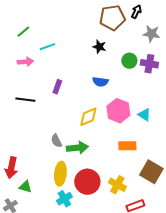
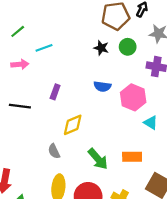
green circle: (129, 61) -> (128, 47), moved
pink hexagon: (118, 111) -> (133, 97), moved
yellow diamond: (88, 117) -> (73, 125), moved
green arrow: (77, 148) -> (98, 159), moved, turned 55

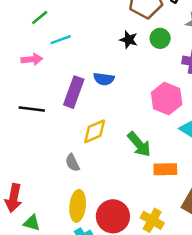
green line: (18, 31) -> (40, 17), moved
blue semicircle: (102, 86) -> (104, 79), moved
purple rectangle: (55, 92) -> (74, 92), size x1.6
green arrow: (98, 159) -> (139, 144), moved

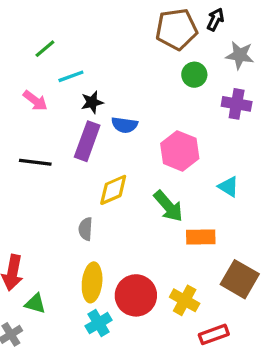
black star: (129, 40) -> (92, 102), moved, turned -30
pink arrow: (32, 59) -> (35, 101), turned 42
pink hexagon: (167, 99) -> (180, 151), moved
gray semicircle: (72, 163) -> (86, 229), turned 30

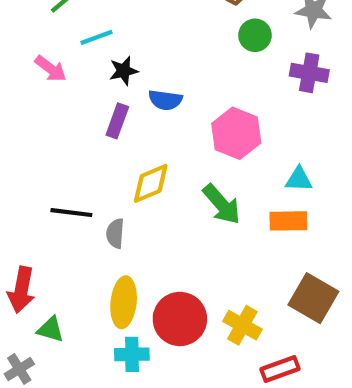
purple rectangle: (87, 141) -> (117, 121), size x0.7
black line: (35, 162) -> (71, 213), moved
cyan triangle: (228, 187) -> (299, 179), turned -30
orange rectangle: (201, 237) -> (288, 221), moved
cyan cross: (99, 323) -> (132, 354), turned 30

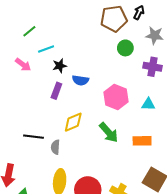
cyan triangle: (299, 179) -> (148, 104), moved

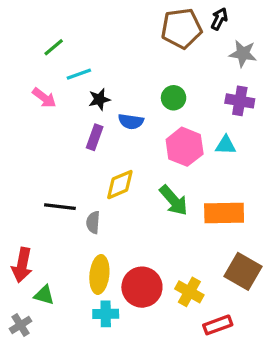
green circle: (125, 48) -> (174, 98), moved
cyan triangle: (148, 104) -> (226, 145), moved
orange rectangle: (142, 141) -> (224, 213), size x1.4

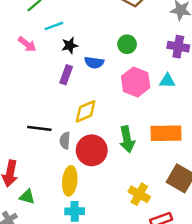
green arrow: (174, 200) -> (127, 139), moved, turned 30
red circle: (142, 287) -> (92, 150), moved

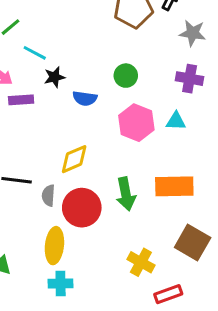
cyan line: (54, 26) -> (35, 53), turned 48
purple rectangle: (66, 75) -> (21, 100), moved, turned 66

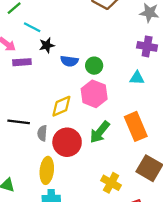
green circle: (126, 76) -> (94, 66), moved
pink hexagon: (136, 123) -> (94, 94), moved
orange rectangle: (174, 186) -> (136, 126), turned 68
green arrow: (126, 194) -> (100, 132), turned 50

